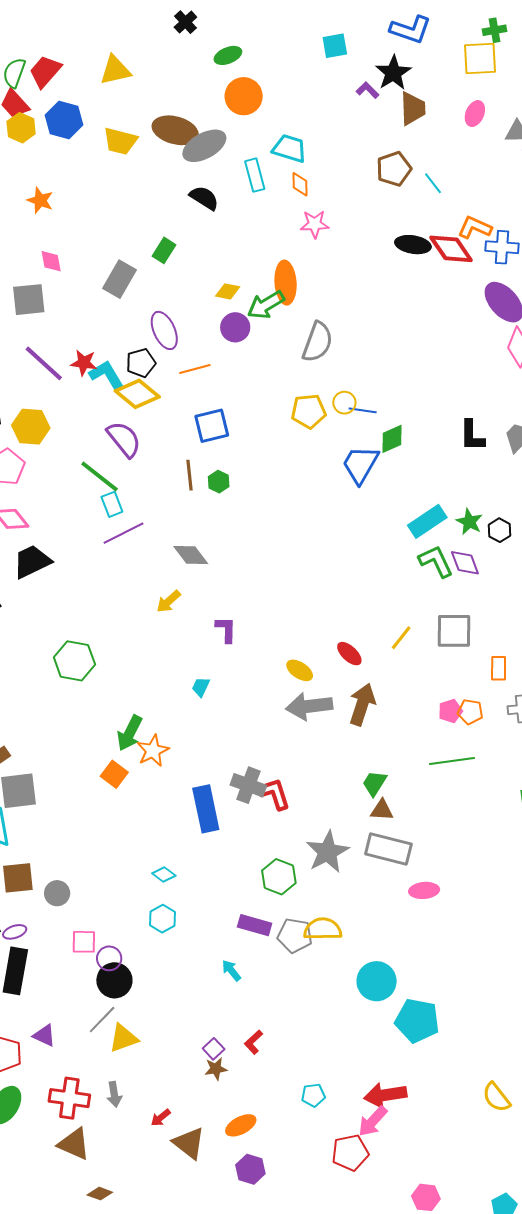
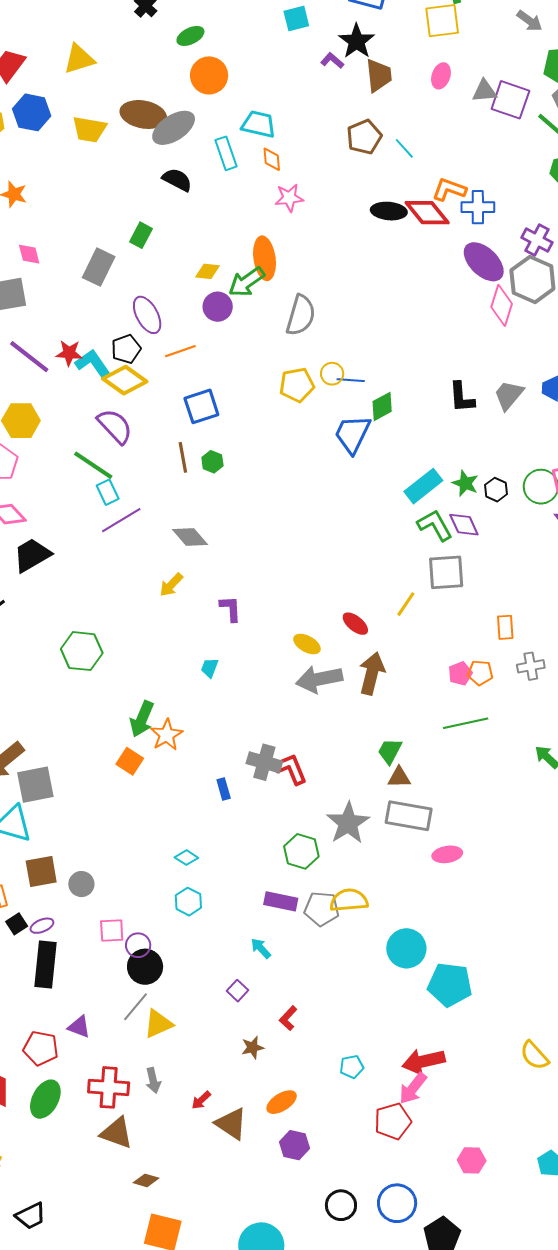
gray square: (454, 631) -> (446, 572), moved
blue rectangle: (206, 809) -> (224, 789), size x0.5
purple square: (214, 1049) -> (238, 991), moved

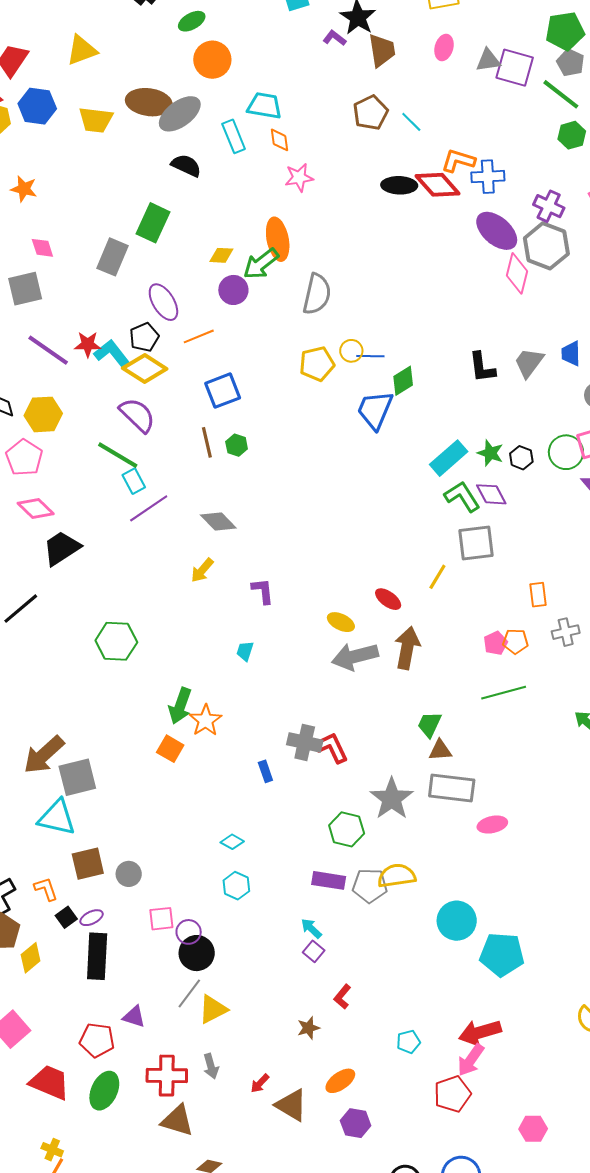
green rectangle: (141, 235) -> (153, 223), size x1.5
purple square: (238, 991) -> (314, 951), moved

